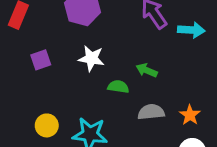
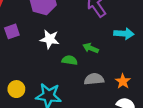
cyan arrow: (191, 30) -> (124, 34), moved
purple square: (41, 60) -> (12, 31), moved

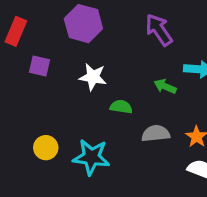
purple square: (12, 31) -> (39, 66), turned 32
green arrow: (91, 48) -> (165, 86), moved

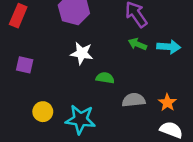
purple square: (39, 66) -> (25, 65), moved
green arrow: (165, 86) -> (138, 44), moved

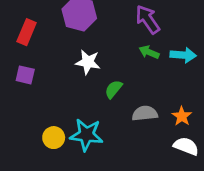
red rectangle: (18, 16) -> (27, 32), moved
green semicircle: (105, 78) -> (113, 89), turned -60
yellow circle: (43, 112) -> (54, 138), moved

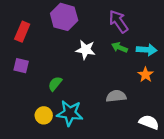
white star: (88, 62) -> (86, 50), moved
green semicircle: (113, 89) -> (55, 84), moved
orange star: (182, 116) -> (146, 75), moved

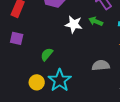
green arrow: (120, 47) -> (96, 21), moved
cyan star: (70, 113) -> (60, 80), turned 30

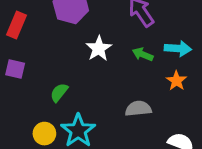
green arrow: (96, 21) -> (143, 54), moved
white star: (74, 24) -> (99, 48), turned 30

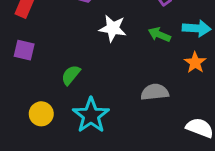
white star: (99, 48) -> (113, 28), turned -30
yellow circle: (44, 134) -> (41, 114), moved

